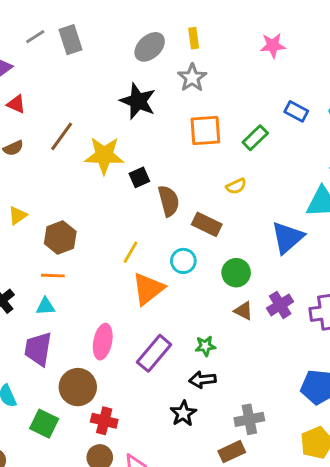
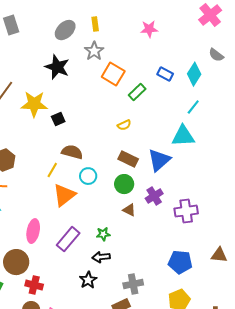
orange square: (205, 130) -> (113, 74), moved, turned 35
brown semicircle: (169, 201) -> (72, 152), moved, turned -60
brown rectangle: (207, 224) -> (128, 159), moved
purple cross: (280, 305) -> (154, 196), moved

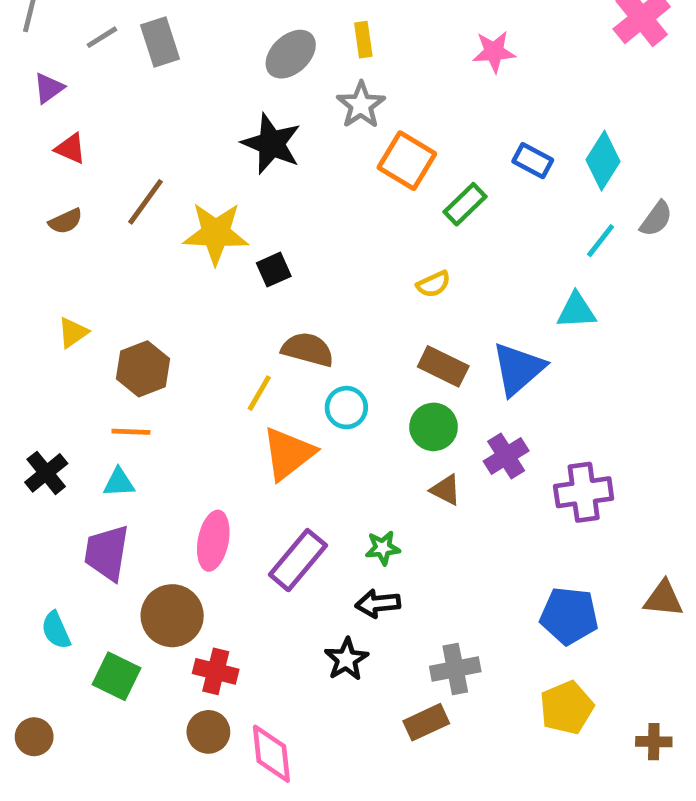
gray semicircle: (216, 55) -> (656, 219), moved, turned -91
cyan triangle: (183, 136) -> (576, 311), size x0.7

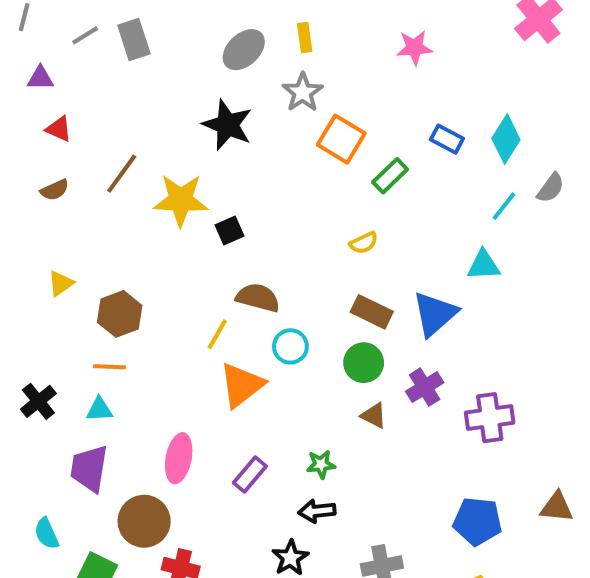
purple triangle: (49, 88) -> (40, 78), turned 36
purple rectangle: (298, 560) -> (250, 474), size x0.7

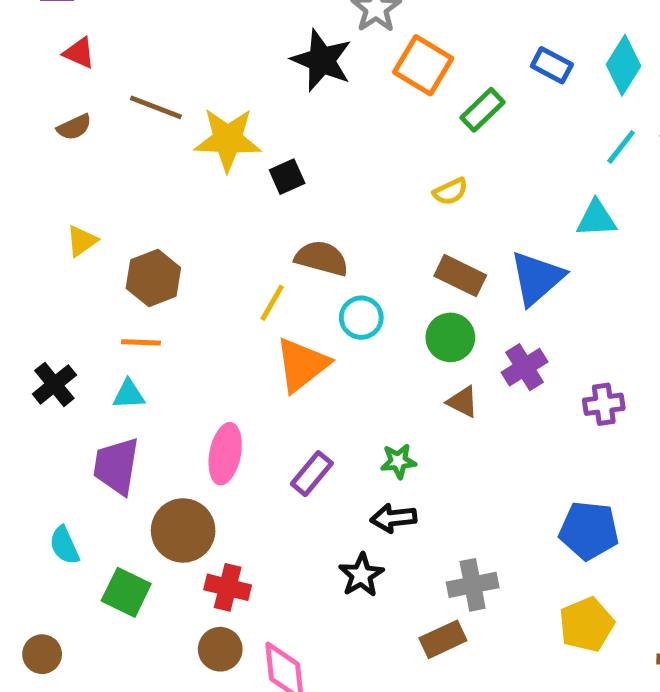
black star: (227, 125) -> (322, 60), moved
brown line: (122, 174) -> (156, 107), turned 75
purple cross: (490, 418) -> (604, 404), size x0.7

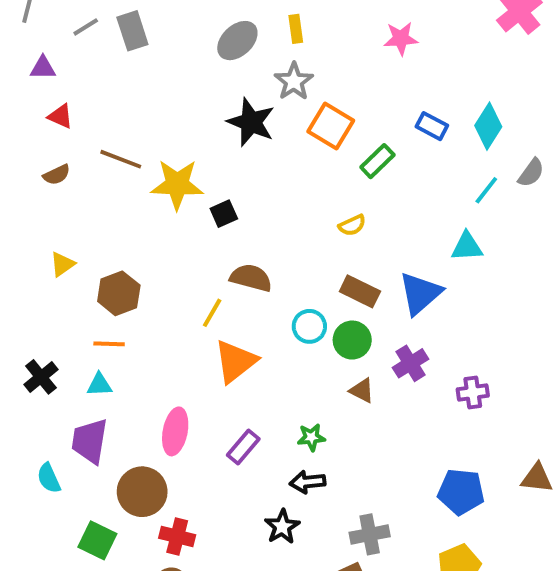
cyan circle: (361, 318) -> (309, 326), moved
cyan semicircle: (64, 545) -> (49, 478), moved

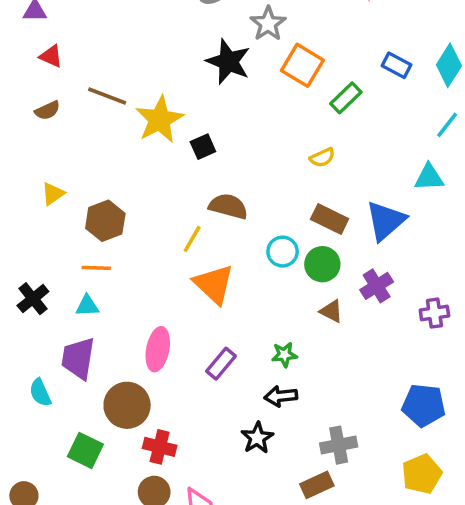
yellow star: (177, 184) -> (160, 120), turned -30
orange triangle: (235, 361) -> (214, 284), turned -39

